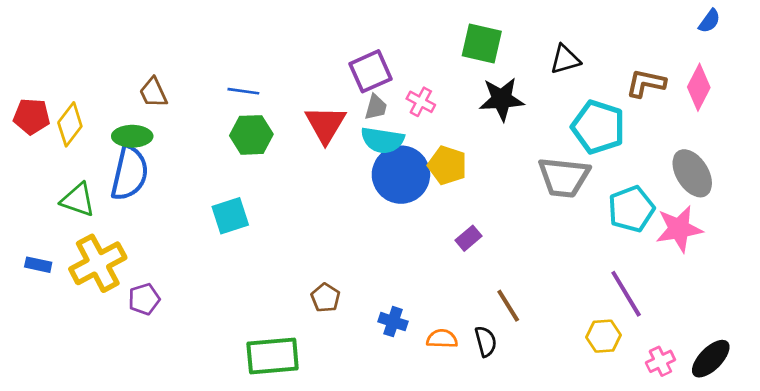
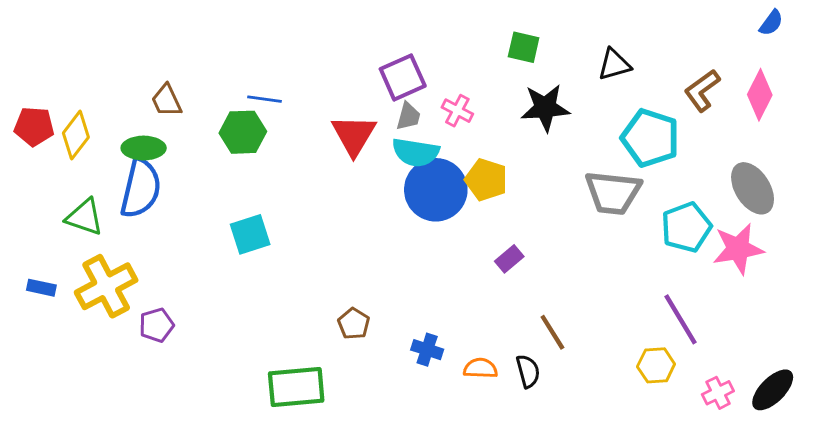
green square: (482, 44) -> (524, 47), size x0.7
brown L-shape: (646, 83) -> (702, 90), turned -48
green hexagon: (251, 135) -> (243, 132), moved

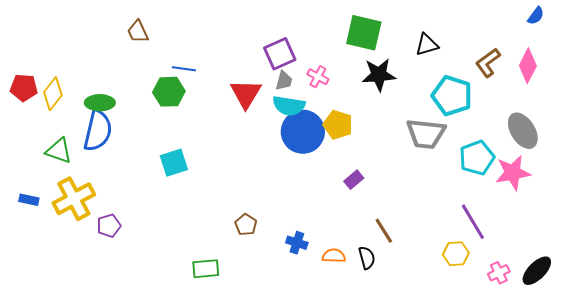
green square: (524, 47) -> (364, 33), size x1.6
brown trapezoid: (167, 101) -> (138, 32), moved
green rectangle: (296, 387) -> (206, 269), size x0.7

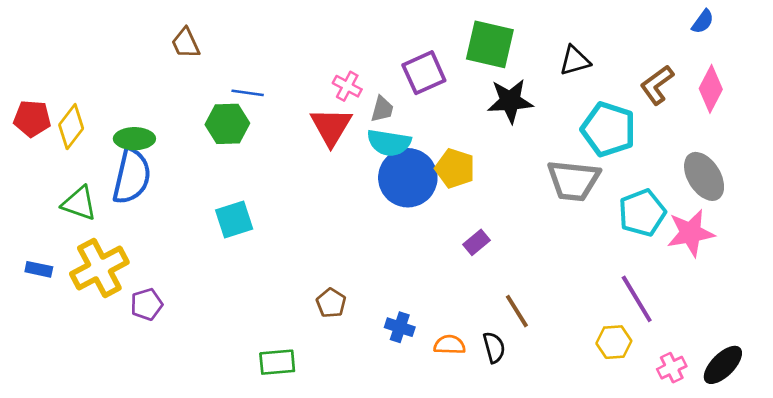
blue semicircle: (536, 16) -> (703, 22), moved
purple square: (280, 54) -> (424, 73), moved
pink cross: (318, 77) -> (347, 86), moved

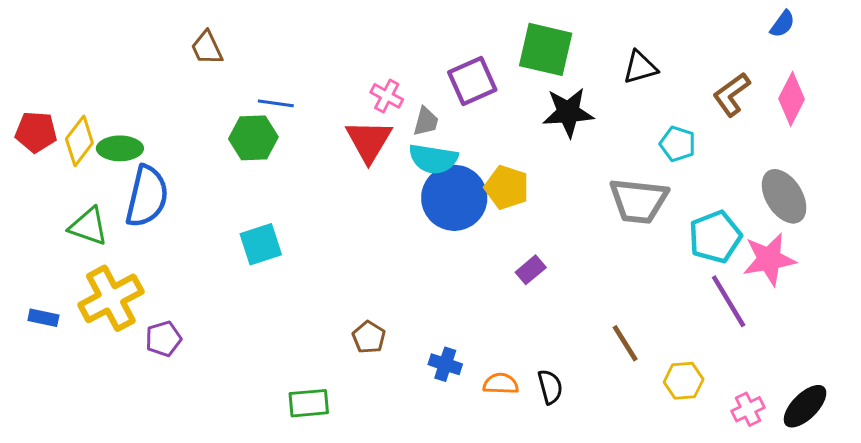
cyan pentagon: (608, 129) -> (678, 144), size x0.6
green ellipse: (134, 139) -> (120, 148), moved
blue rectangle: (39, 269) -> (43, 318), moved
purple line: (637, 299) -> (729, 301), moved
brown line: (517, 311) -> (625, 343), moved

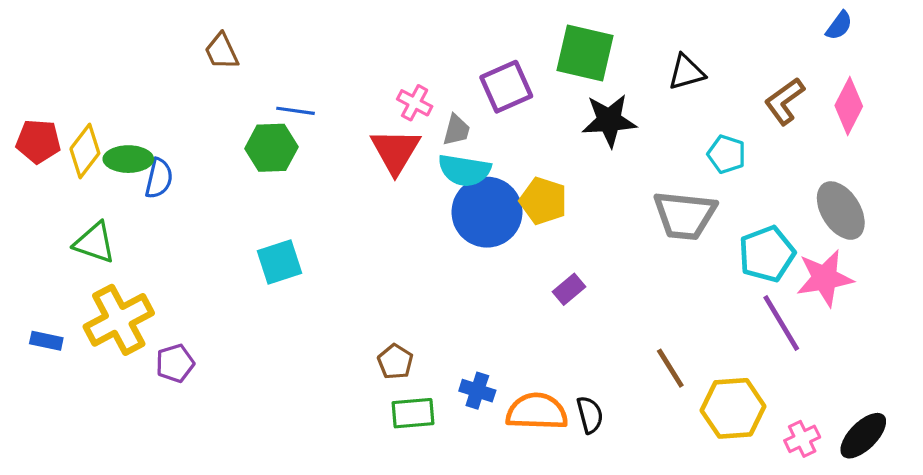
blue semicircle: (147, 196) -> (159, 178), moved, size x0.6
yellow hexagon: (684, 381) -> (733, 408), size x1.5
orange semicircle: (501, 384) -> (537, 412), size x1.6
green rectangle: (309, 403) -> (413, 413), moved

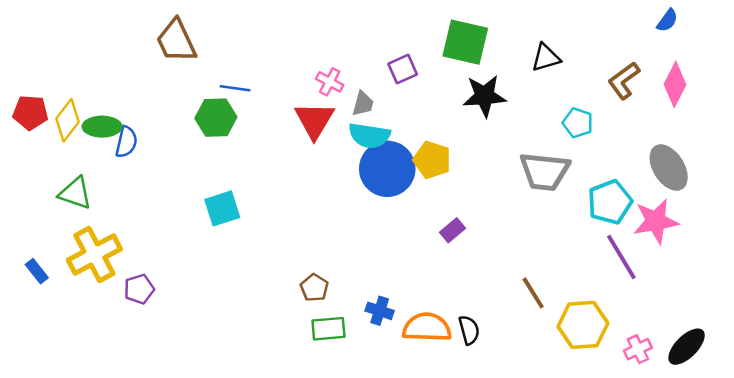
brown trapezoid: (222, 51) -> (176, 41), size x1.5
purple square: (506, 87) -> (403, 69), size x0.7
blue rectangle: (46, 341) -> (37, 271), turned 40

